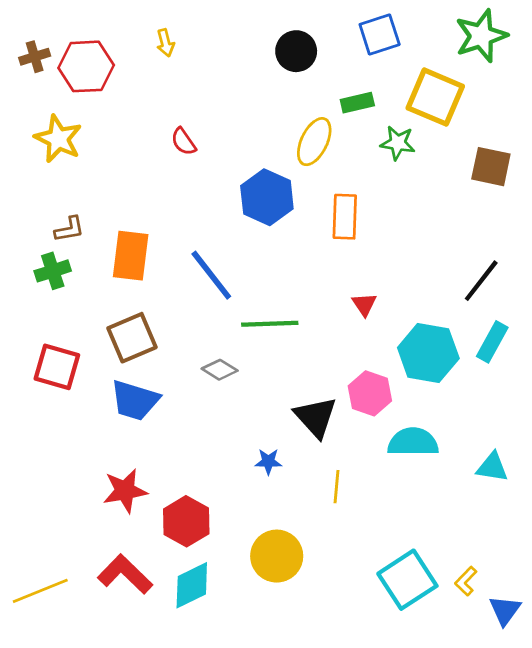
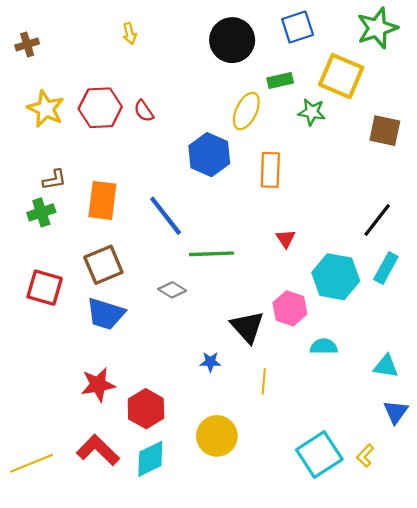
black circle: (296, 51) -> (232, 40), size x1.4
red hexagon: (86, 66) -> (100, 108), moved
cyan semicircle: (413, 442) -> (324, 347), size x0.7
blue triangle: (505, 610) -> (396, 412), moved

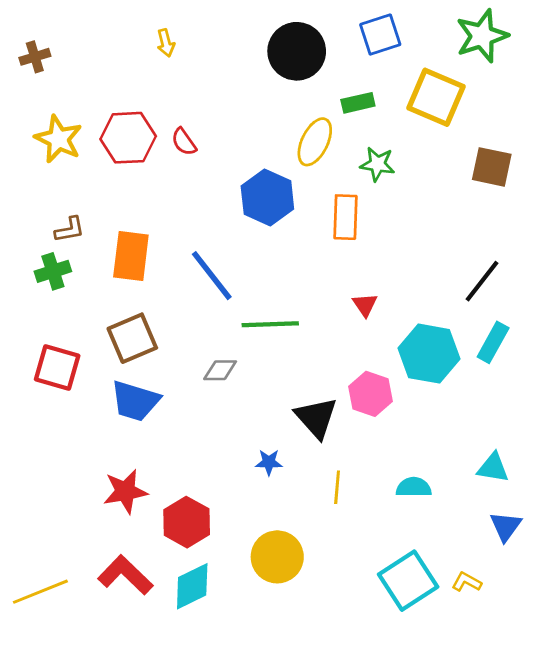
green star: (312, 112) -> (377, 164), moved
gray diamond: (172, 290) -> (220, 370), turned -32
cyan semicircle: (324, 347) -> (414, 487), moved
yellow L-shape: (365, 456) -> (467, 582), turned 75

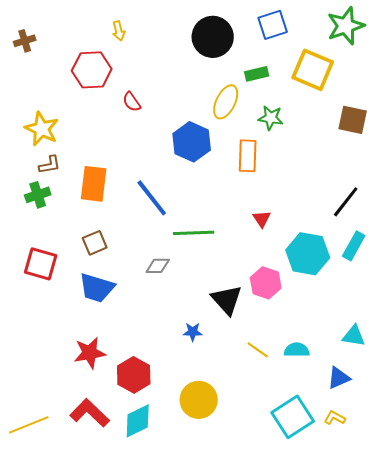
red hexagon: (128, 138) -> (92, 70), moved
yellow star: (58, 139) -> (42, 129), moved
brown square: (132, 338) -> (95, 243), size x0.7
yellow line: (337, 487) -> (258, 350), moved, turned -60
blue triangle: (506, 526) -> (339, 378), moved, turned 30

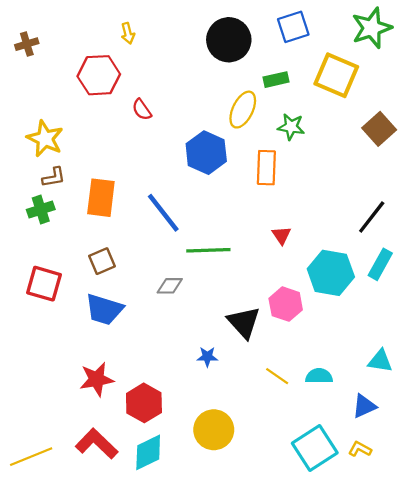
brown square: (353, 120) -> (379, 129), turned 36

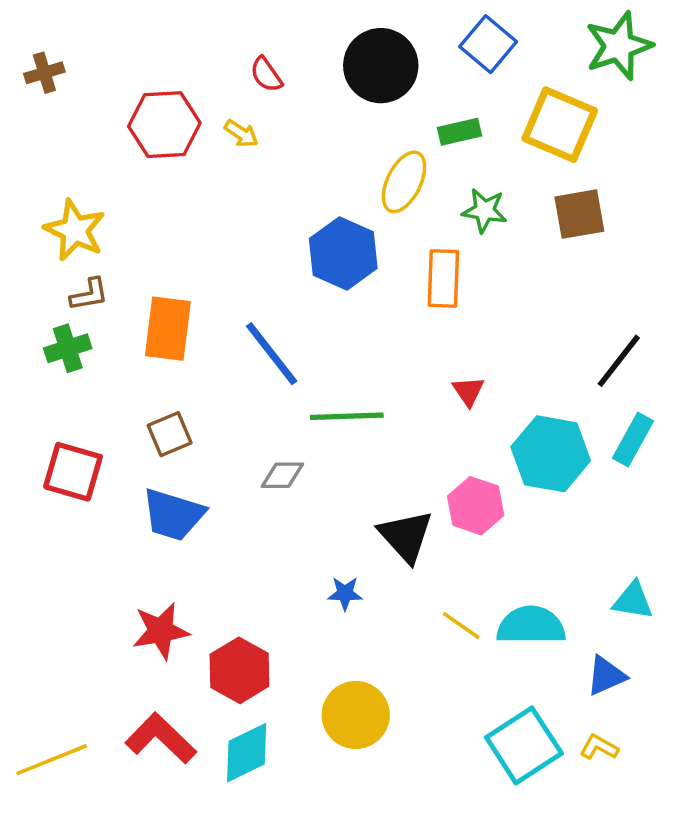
blue square: (293, 27) -> (488, 44), turned -32
yellow arrow: (128, 33) -> (241, 134), moved, turned -42
red semicircle: (142, 110) -> (266, 75), moved
brown square: (379, 129) -> (579, 214), moved, turned 32
cyan semicircle: (319, 376) -> (531, 626), size x1.5

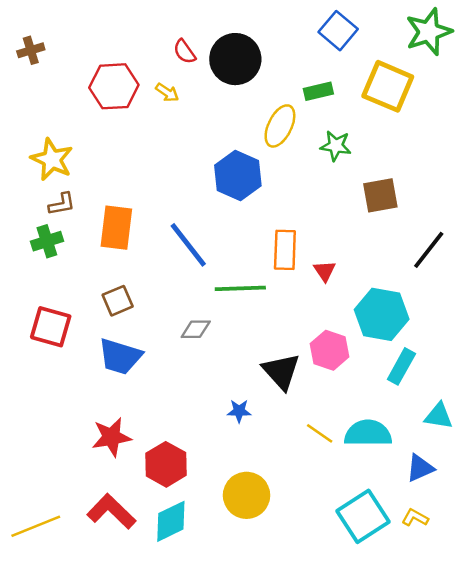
black circle: (381, 66) -> (235, 59), moved
brown square: (579, 214) -> (380, 195), moved
orange rectangle: (443, 278) -> (285, 250), moved
cyan rectangle: (633, 439) -> (401, 366), moved

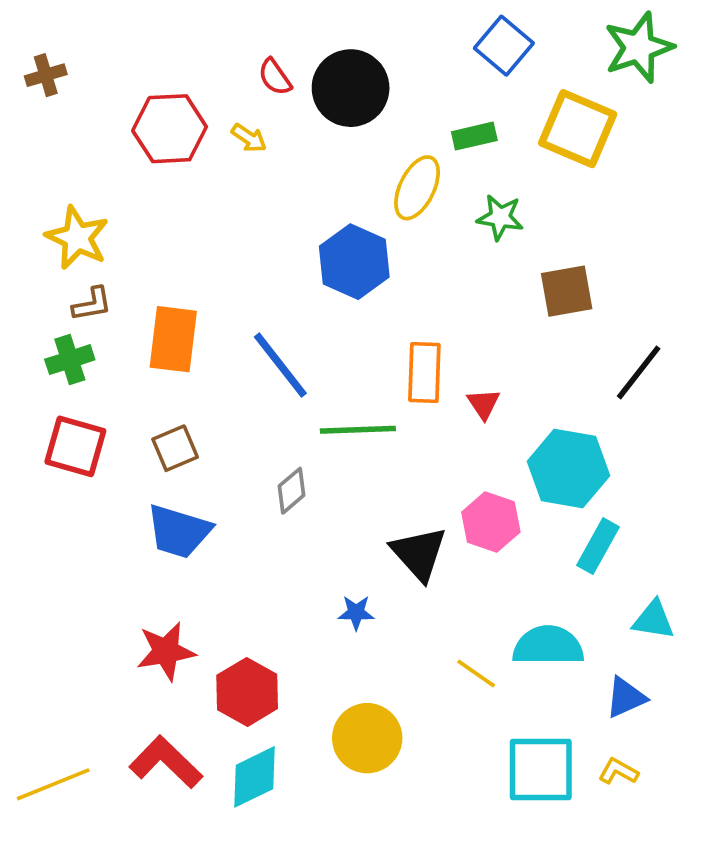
red square: (51, 327) -> (75, 446), moved
gray diamond: (196, 329) -> (291, 491), turned -40
yellow line: (320, 433) -> (476, 674), moved
cyan square: (363, 516) -> (541, 770), turned 33

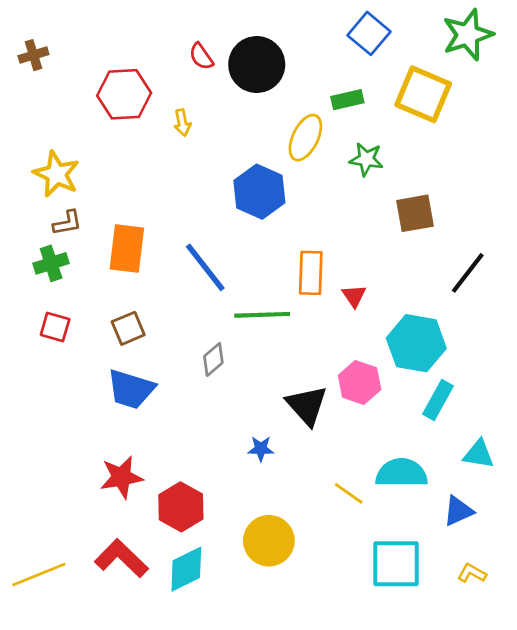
yellow arrow: (249, 138) -> (182, 123), moved, turned 45
red square: (75, 446) -> (55, 327), size x0.7
yellow L-shape: (618, 771) -> (472, 573), moved

